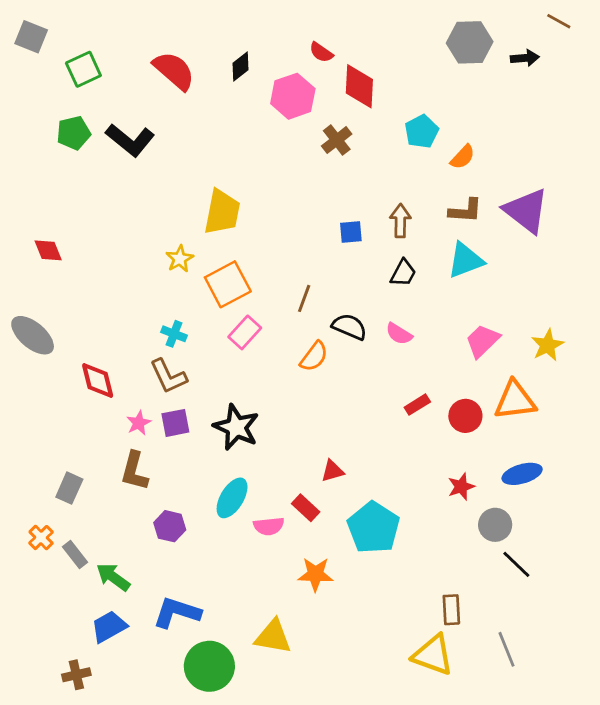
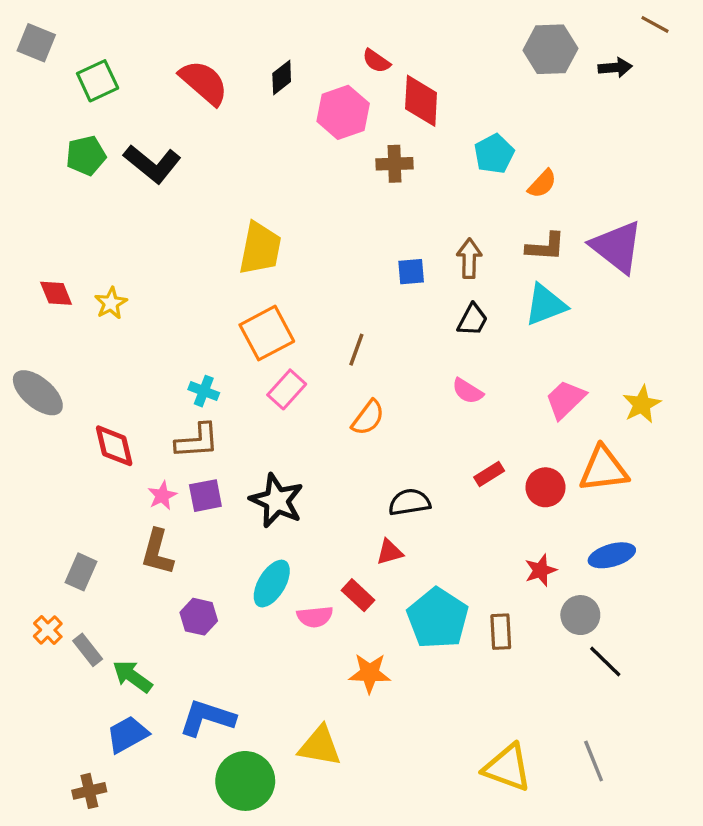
brown cross: (337, 140) -> (395, 164), turned 36
yellow star: (180, 259) -> (111, 303), moved
black semicircle: (349, 327) -> (409, 502), moved, turned -32
brown L-shape: (168, 376) -> (197, 441), turned -69
brown rectangle: (451, 610) -> (501, 632), moved

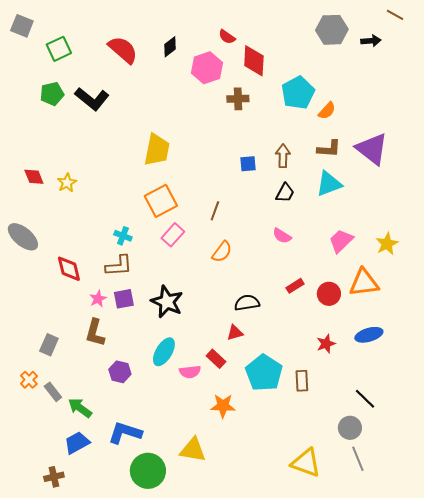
cyan pentagon: (494, 154) -> (298, 93), size x1.4
gray circle: (580, 615) -> (350, 428), moved

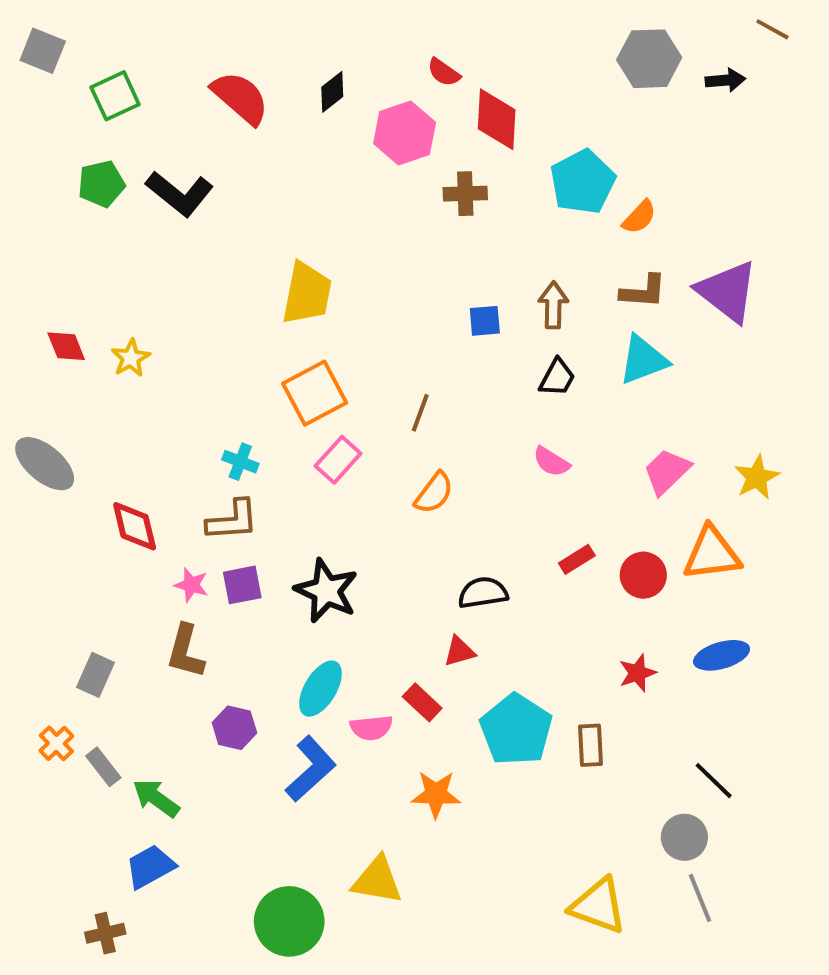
pink star: (98, 299) -> (191, 585), turned -30
blue L-shape: (125, 433) -> (311, 769), moved, turned 120

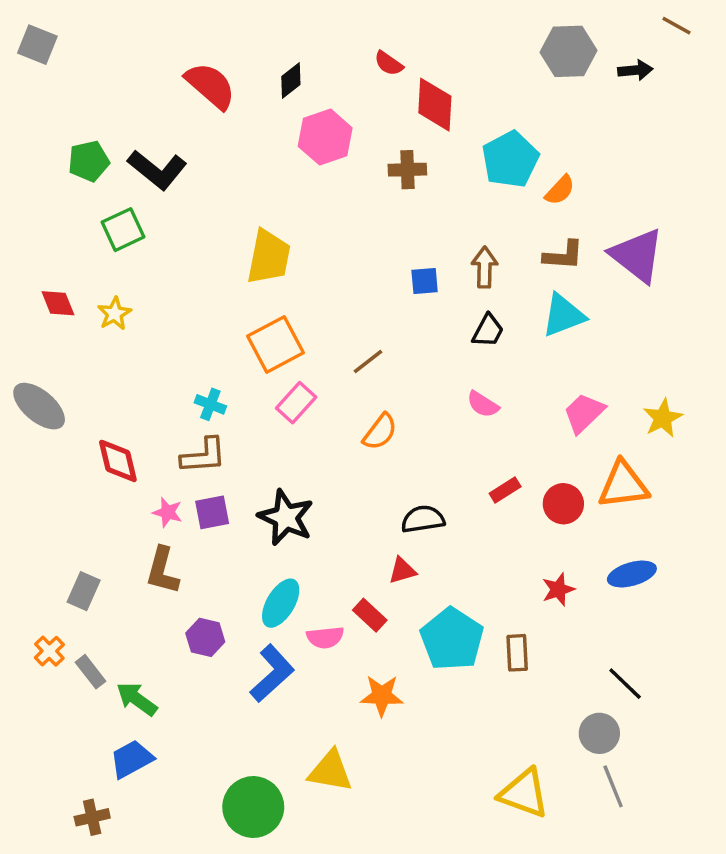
green square: (115, 96) -> (123, 230), moved
pink hexagon: (405, 133) -> (325, 137), moved
brown line: (420, 413) -> (368, 362), turned 32

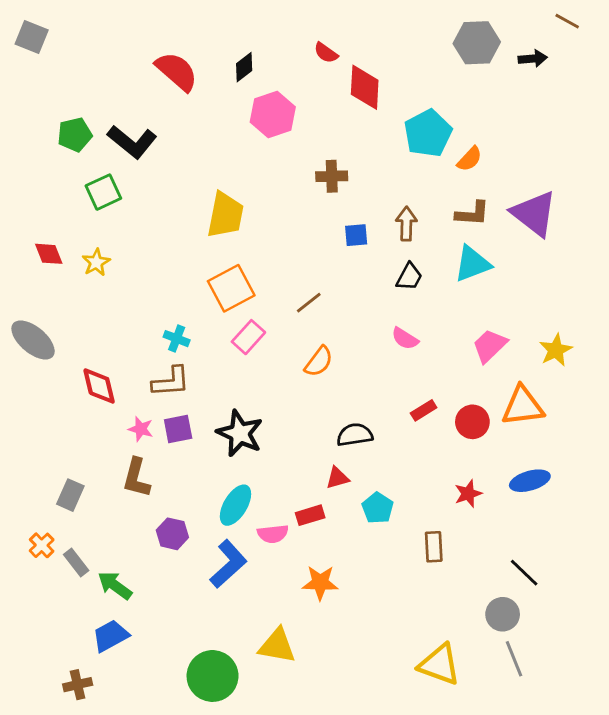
brown cross: (407, 170) -> (332, 176), moved
red rectangle: (370, 615) -> (310, 515), turned -60
cyan pentagon: (452, 639) -> (378, 508), moved, size x0.6

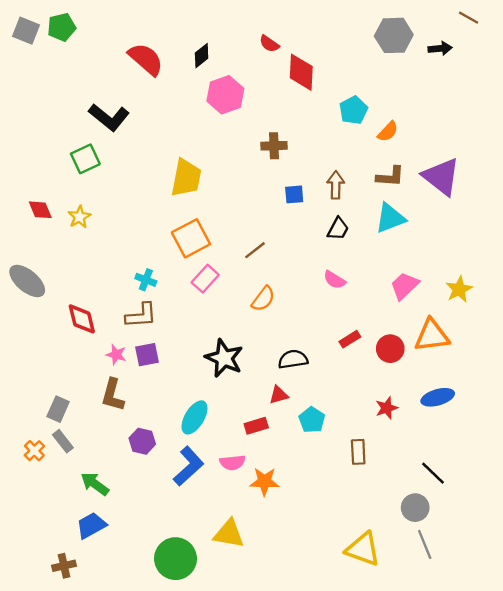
cyan pentagon: (428, 133) -> (353, 110), size x0.7
green pentagon: (75, 135) -> (62, 27), moved
black star: (240, 433) -> (224, 358), moved
pink semicircle: (273, 534) -> (232, 463), moved
gray rectangle: (76, 563) -> (63, 441), moved

